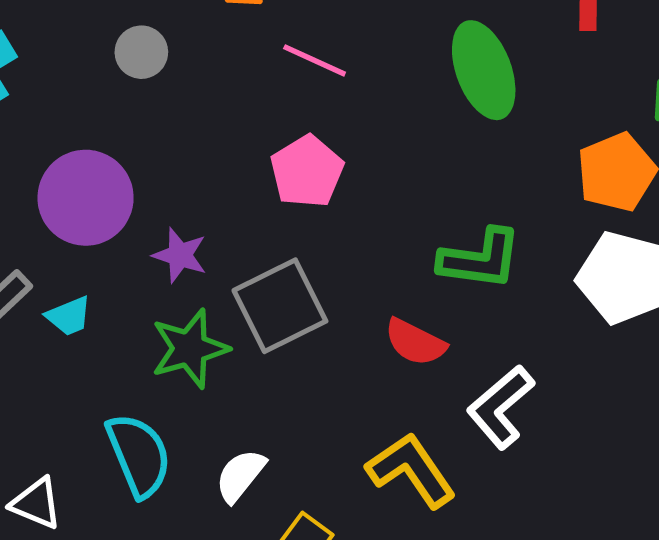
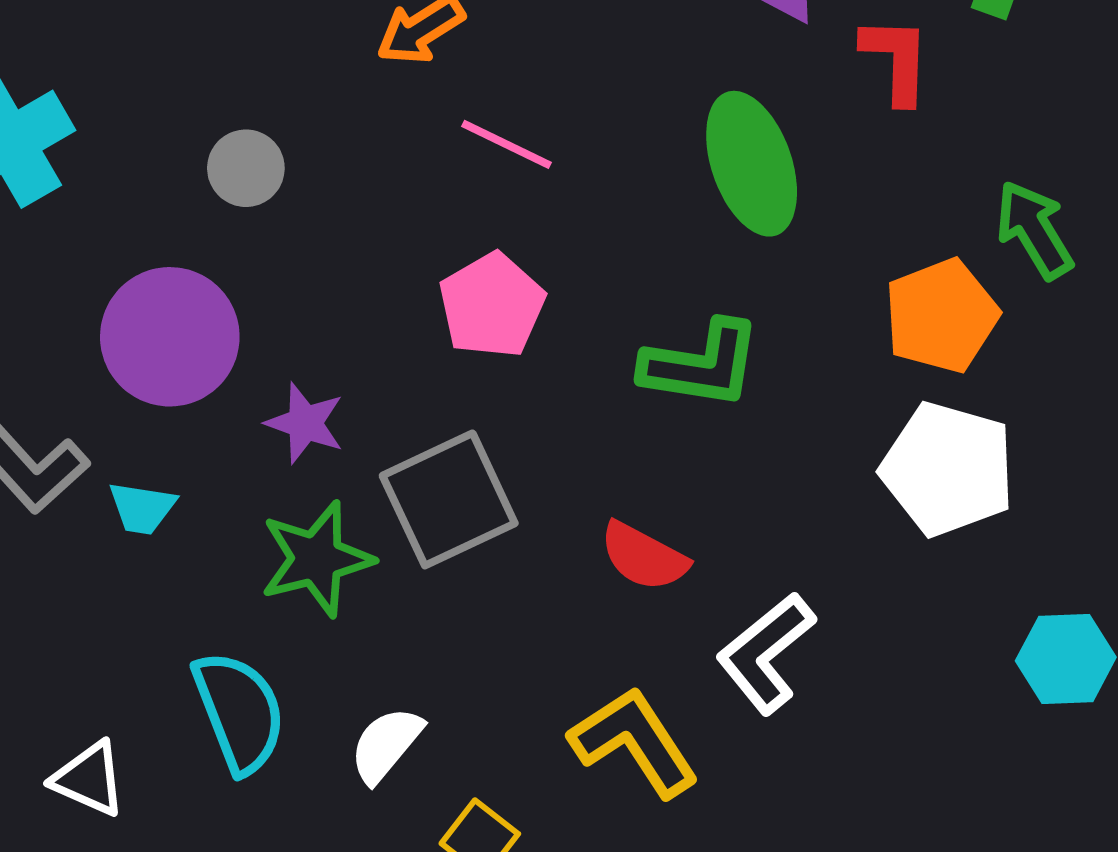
gray circle: (141, 52) -> (246, 168), moved
green L-shape: (480, 259) -> (701, 364), moved
cyan trapezoid: (69, 316) -> (142, 508), turned 30

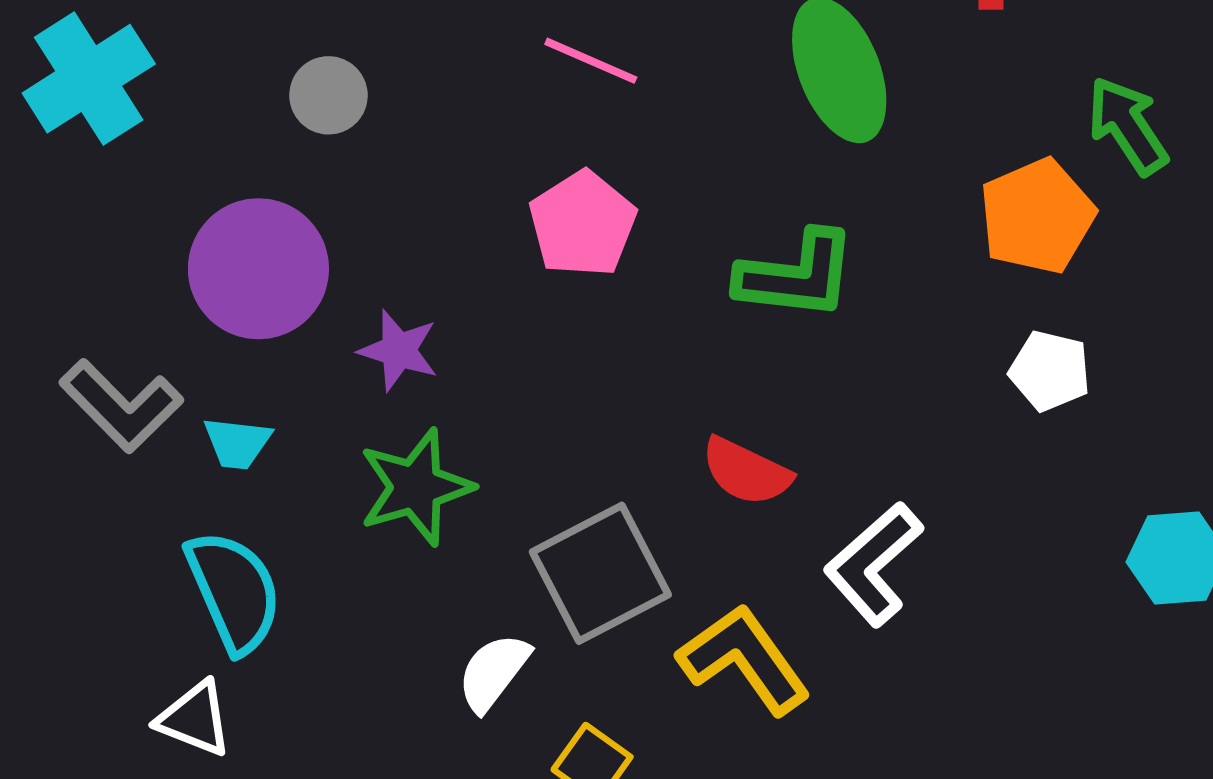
white pentagon: (948, 469) -> (1050, 371), size x0.6
gray square: (449, 499) -> (600, 573), moved
cyan semicircle: (239, 712) -> (234, 591), moved

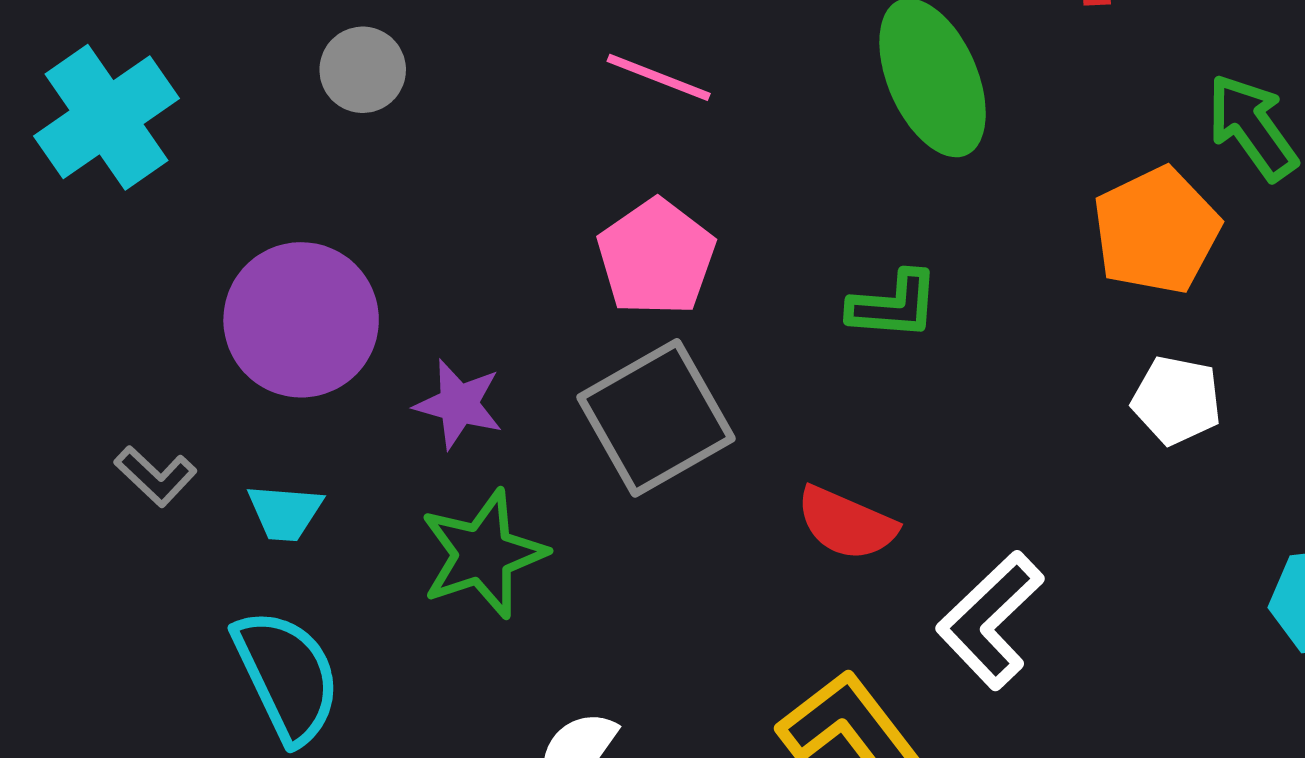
gray circle: (328, 95) -> (363, 70), moved
green L-shape: (796, 275) -> (894, 305), size x0.7
gray L-shape: (121, 406) -> (156, 476), size x0.6
gray square: (600, 573) -> (656, 418), moved

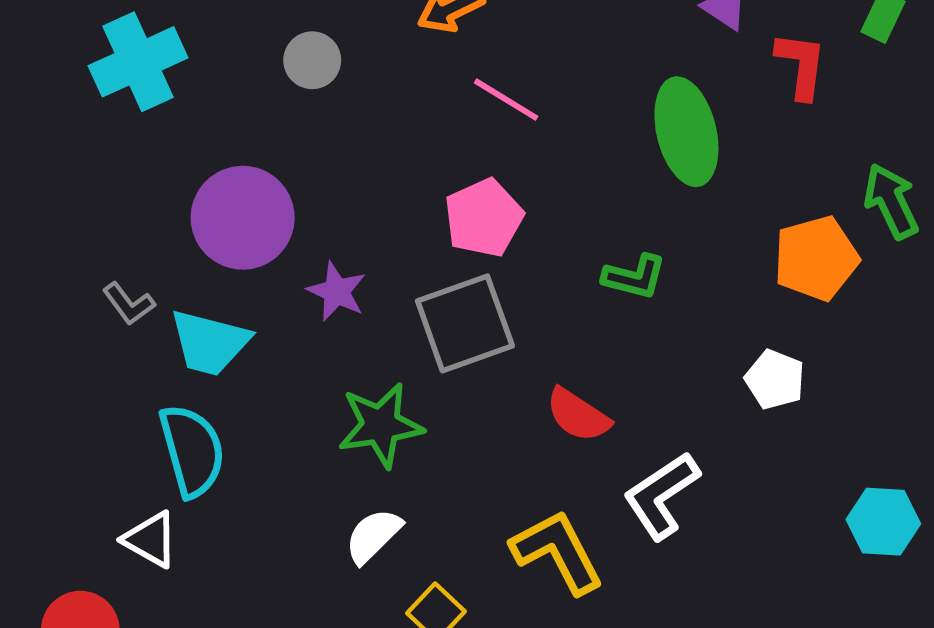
white pentagon: (1177, 400) -> (775, 379), moved
cyan trapezoid: (285, 512) -> (210, 343), size x1.6
green star: (483, 554) -> (381, 425), moved

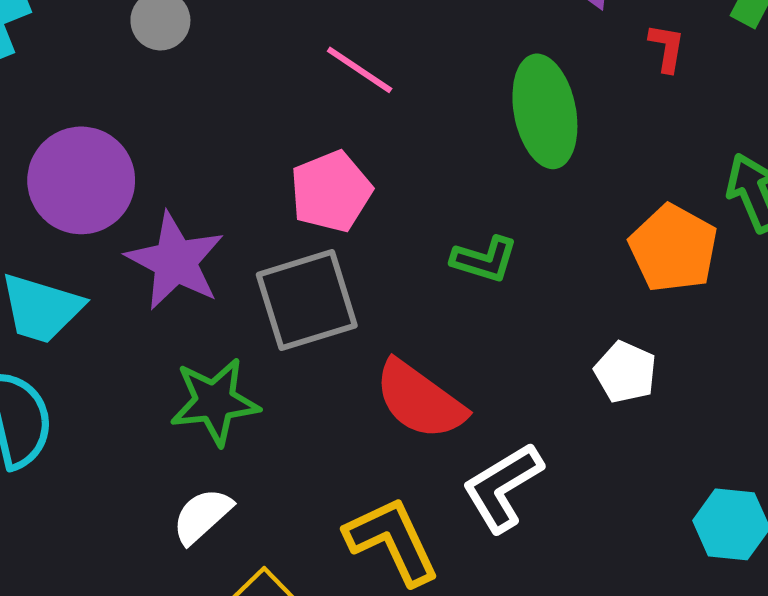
red L-shape: (801, 65) -> (667, 48), size x0.7
orange pentagon: (816, 258) -> (673, 248), turned -30
purple star: (337, 292) -> (175, 261), size x1.6
red semicircle: (578, 415) -> (420, 400), size x1.4

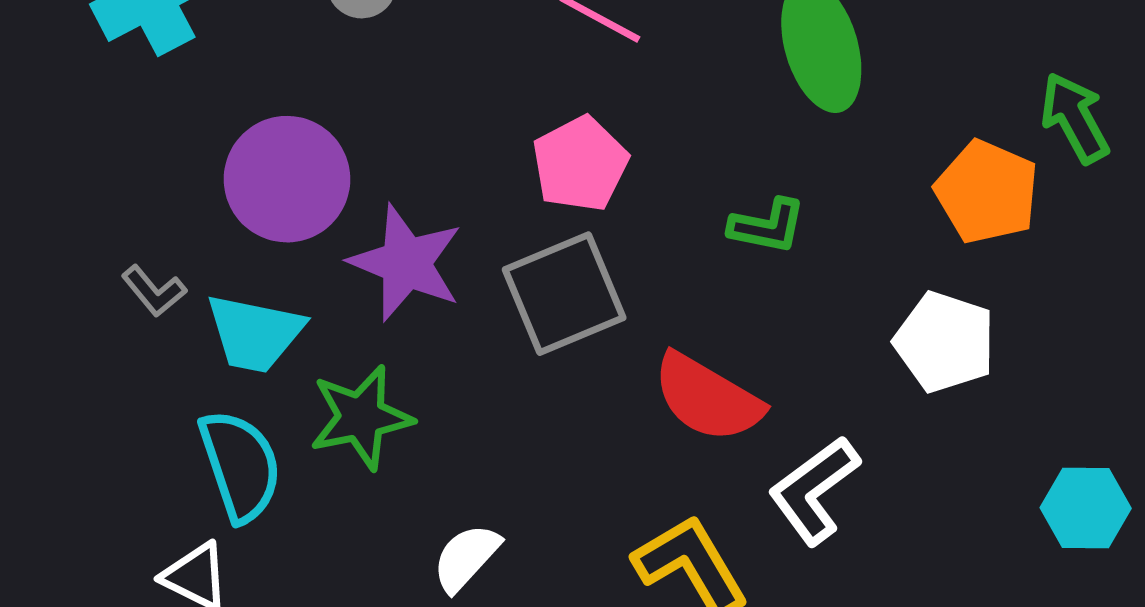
white pentagon: (625, 372) -> (945, 342), size x1.4
green star: (215, 402) -> (361, 417), moved

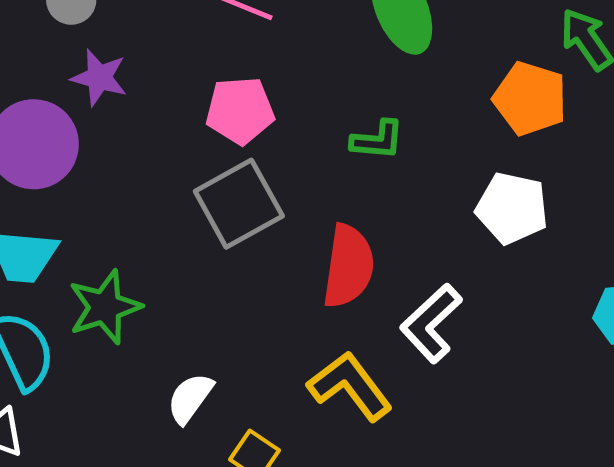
pink pentagon: (580, 164) -> (240, 111), turned 30
purple star: (406, 263) -> (99, 78), moved, size x0.7
red semicircle: (707, 398) -> (348, 266), turned -106

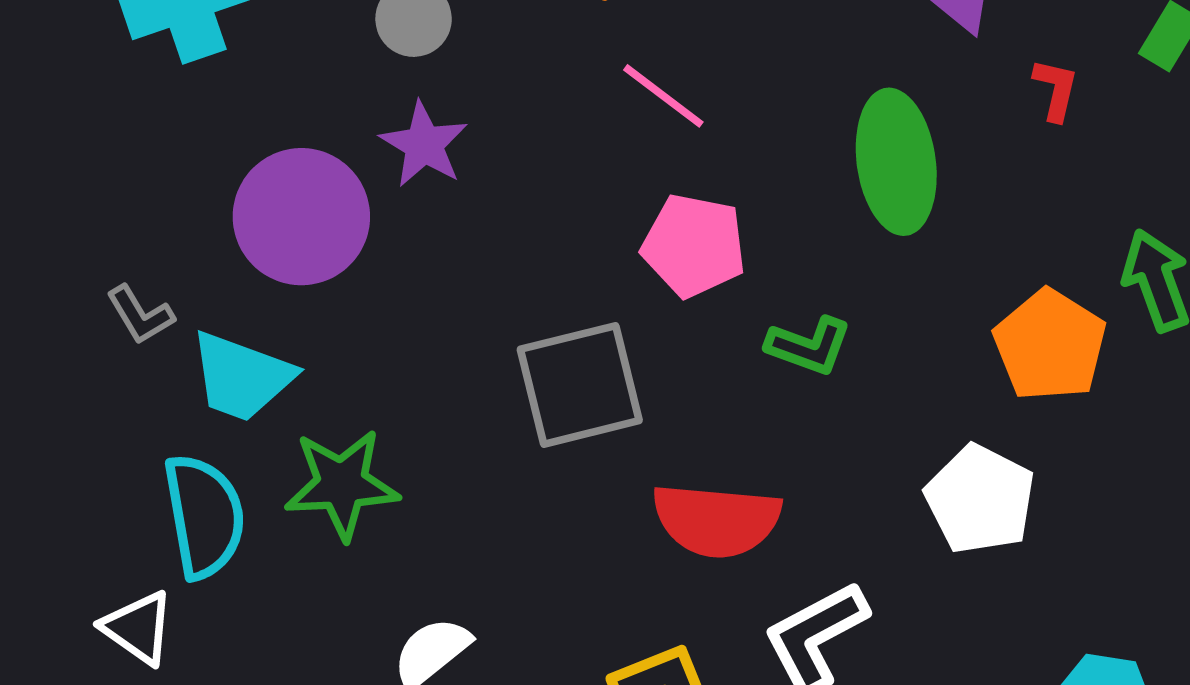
pink pentagon: (240, 111) -> (694, 246), moved
red semicircle: (348, 266) -> (716, 520), turned 72

